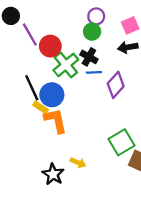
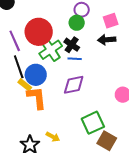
purple line: (30, 34) -> (15, 41), moved
red circle: (50, 46) -> (39, 32), size x1.4
purple diamond: (116, 85) -> (74, 85), moved, turned 30

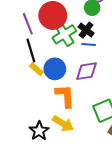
blue circle: (36, 75) -> (55, 69), moved
orange L-shape: (37, 98) -> (65, 96), moved
yellow arrow: (53, 137) -> (63, 124), size x1.5

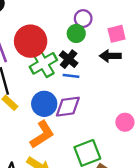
blue circle: (55, 69) -> (44, 104), moved
orange L-shape: (65, 96) -> (42, 135), turned 60

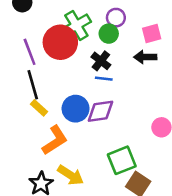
green cross: (43, 63) -> (76, 25), moved
orange L-shape: (42, 135) -> (55, 140), moved

